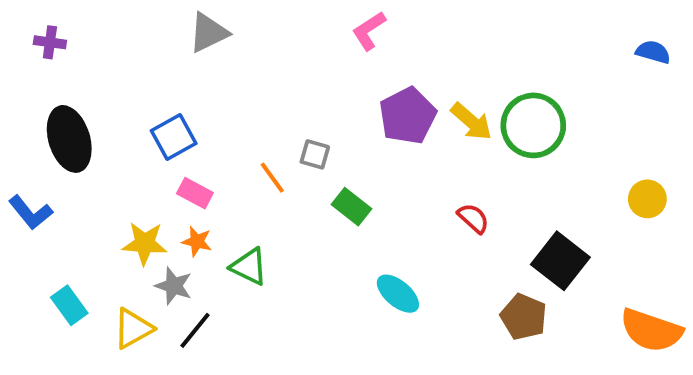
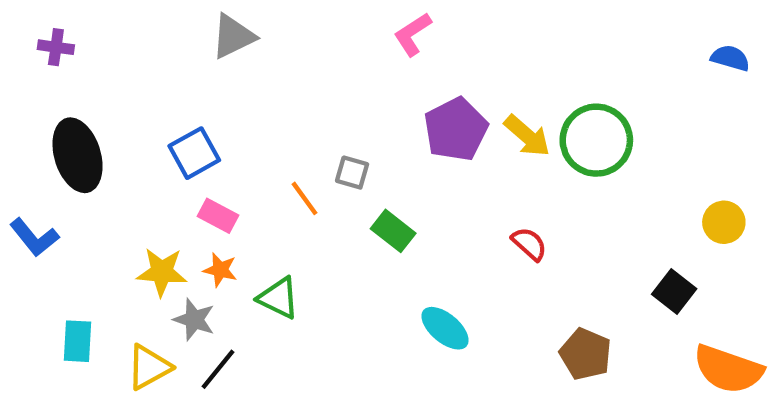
black square: (560, 261) -> (674, 291), moved, size x0.7
cyan rectangle: (69, 305) -> (78, 341), turned 39

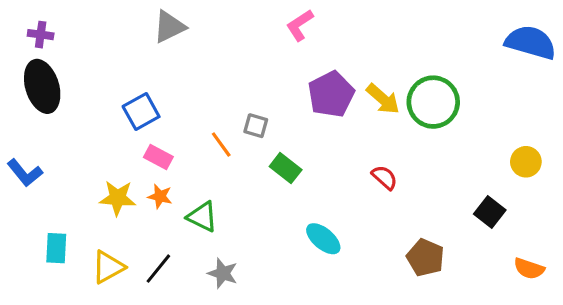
blue semicircle: (730, 58) -> (531, 42), size x1.8
black ellipse: (78, 155) -> (42, 86), moved
gray star: (194, 320) -> (223, 273), moved
orange semicircle: (728, 369) -> (529, 269), size x0.6

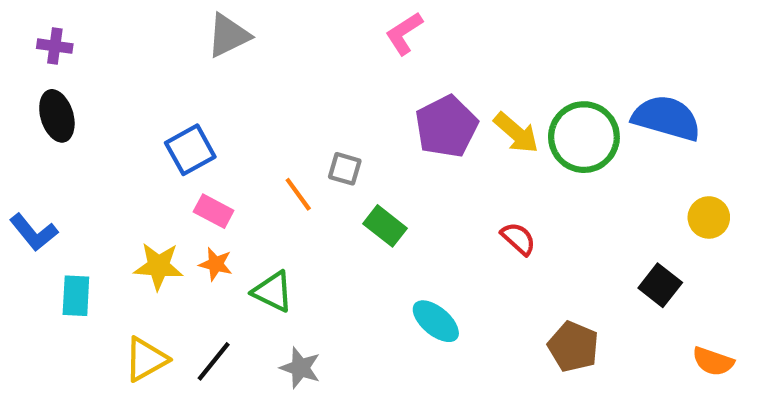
blue semicircle: (531, 42) -> (666, 118), moved
black ellipse: (42, 86) -> (57, 116), size x0.7
cyan rectangle: (56, 248) -> (76, 296), moved

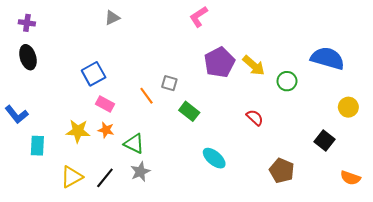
gray triangle: (228, 35) -> (112, 18), size x0.7
green circle: (584, 137) -> (287, 81), moved, size x0.6
gray star: (300, 368) -> (140, 172), moved, turned 30

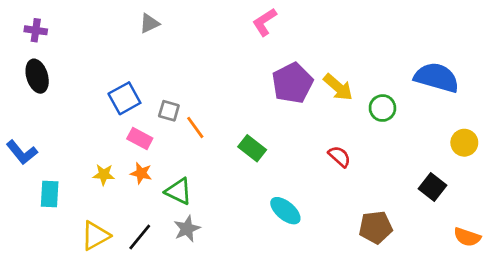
gray square: (169, 83) -> (169, 111), moved
yellow star: (78, 131) -> (104, 175), size x0.7
brown pentagon: (282, 171) -> (376, 227), turned -30

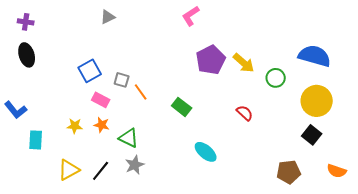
yellow circle: (464, 143) -> (317, 101), moved, size x1.6
brown pentagon: (376, 227) -> (289, 172), moved

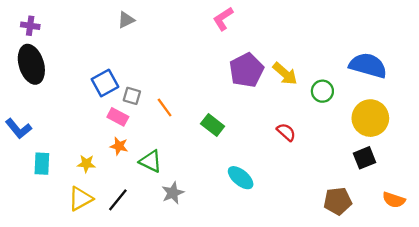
black ellipse: (27, 55) -> (31, 64), size x1.4
gray square: (122, 80) -> (132, 96), moved
yellow star: (75, 126) -> (86, 164), moved
black square: (312, 135) -> (365, 158), turned 30
gray star: (135, 165) -> (173, 193), moved

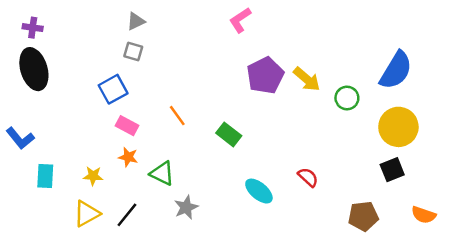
blue semicircle: (368, 65) -> (396, 70), turned 105
gray square: (132, 96) -> (133, 51), moved
red semicircle: (286, 132) -> (308, 177), moved

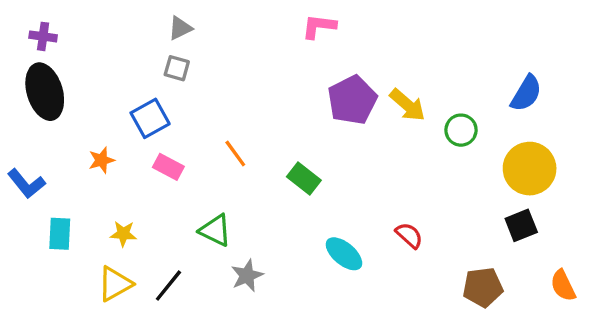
pink L-shape: (240, 20) -> (319, 26), turned 40
blue semicircle: (396, 70) -> (526, 93), size x0.7
orange star: (128, 157) -> (102, 160), moved, turned -30
orange semicircle: (424, 215) -> (563, 286), turned 45

